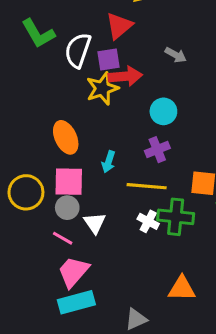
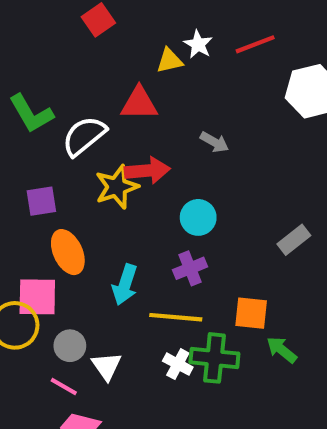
red triangle: (119, 26) -> (139, 103), turned 40
white semicircle: (78, 50) -> (84, 136), turned 32
purple square: (108, 59) -> (41, 201), moved
cyan arrow: (108, 162) -> (125, 285), size x1.4
pink square: (69, 182) -> (37, 297), moved

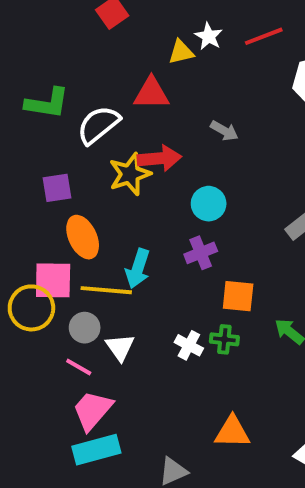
green L-shape: (31, 114) -> (47, 103), turned -51
orange square: (251, 313) -> (238, 296), moved
yellow line: (176, 317) -> (106, 290), moved
green cross: (214, 358) -> (224, 339), size x0.6

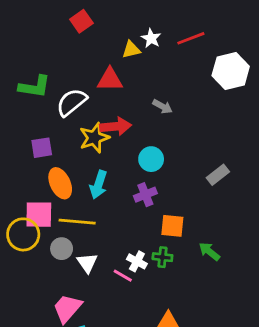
cyan arrow: (138, 269) -> (99, 185), moved
pink line: (79, 367) -> (123, 276), moved

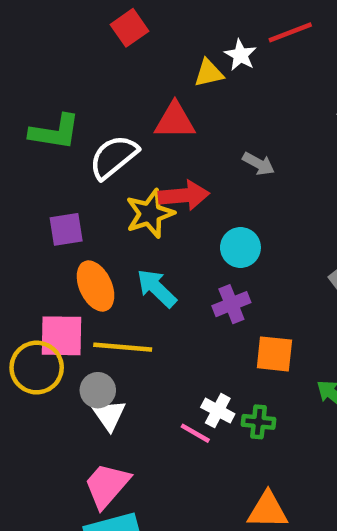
red line: (191, 38) -> (290, 32), moved
cyan arrow: (99, 185) -> (157, 288), turned 116
green cross: (162, 257) -> (259, 422), moved
white triangle: (87, 263) -> (109, 415), moved

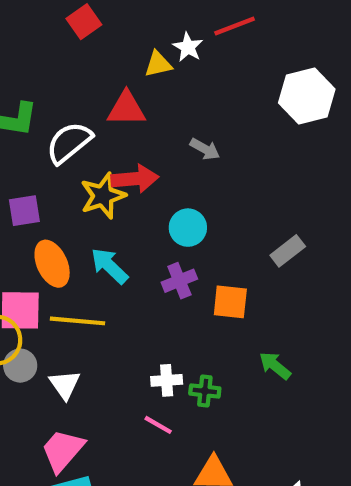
orange square: (274, 354) -> (230, 302), moved
gray circle: (98, 390) -> (20, 366), moved
white cross: (218, 411) -> (167, 380), turned -32
pink line: (195, 433) -> (158, 425), moved

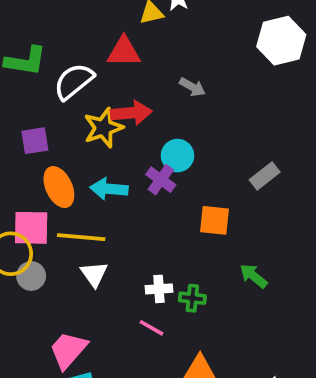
cyan arrow: (109, 266) -> (109, 189), turned -39
purple cross: (179, 281) -> (161, 180), moved, turned -32
white triangle: (65, 385) -> (94, 274), moved

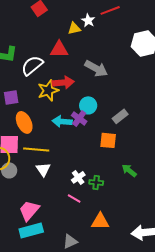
gray arrow: (192, 87) -> (96, 68), size x1.6
gray rectangle: (265, 176) -> (120, 116), moved
cyan arrow: (109, 189) -> (62, 121), moved
white cross: (159, 289) -> (78, 177), turned -32

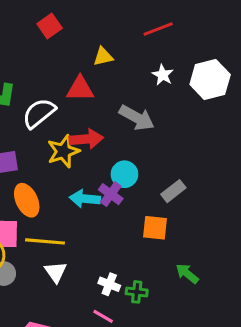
white star: (88, 20) -> (163, 75), moved
white cross: (78, 177) -> (109, 284), turned -32

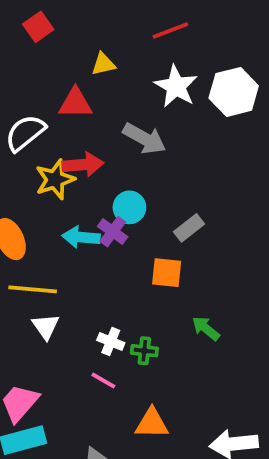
white star: (163, 75) -> (176, 86), size x1.6

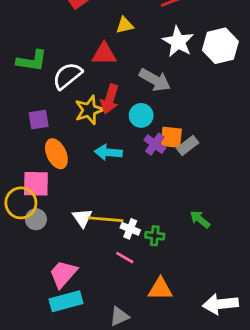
red arrow: (83, 165) -> (110, 99), turned 112
cyan circle: (129, 207) -> (141, 115), moved
purple cross: (113, 232) -> (155, 144), moved
orange square: (167, 273) -> (171, 137), moved
yellow line: (33, 289) -> (106, 219), moved

